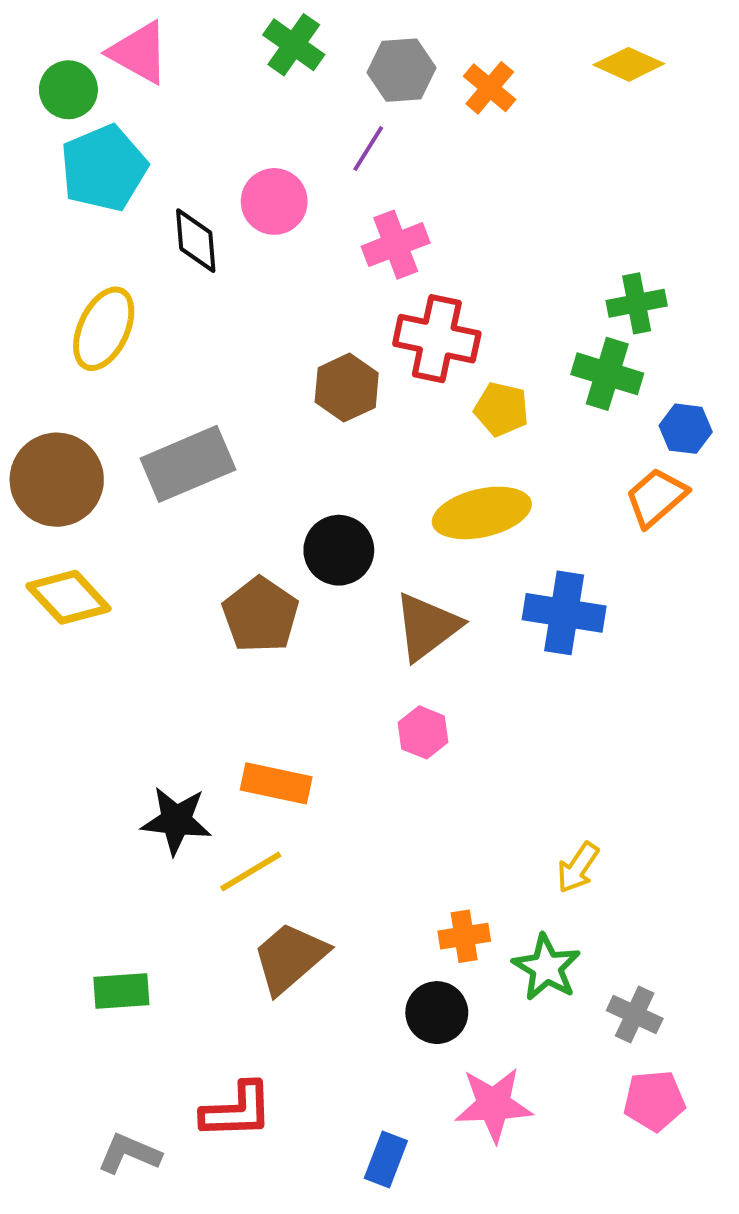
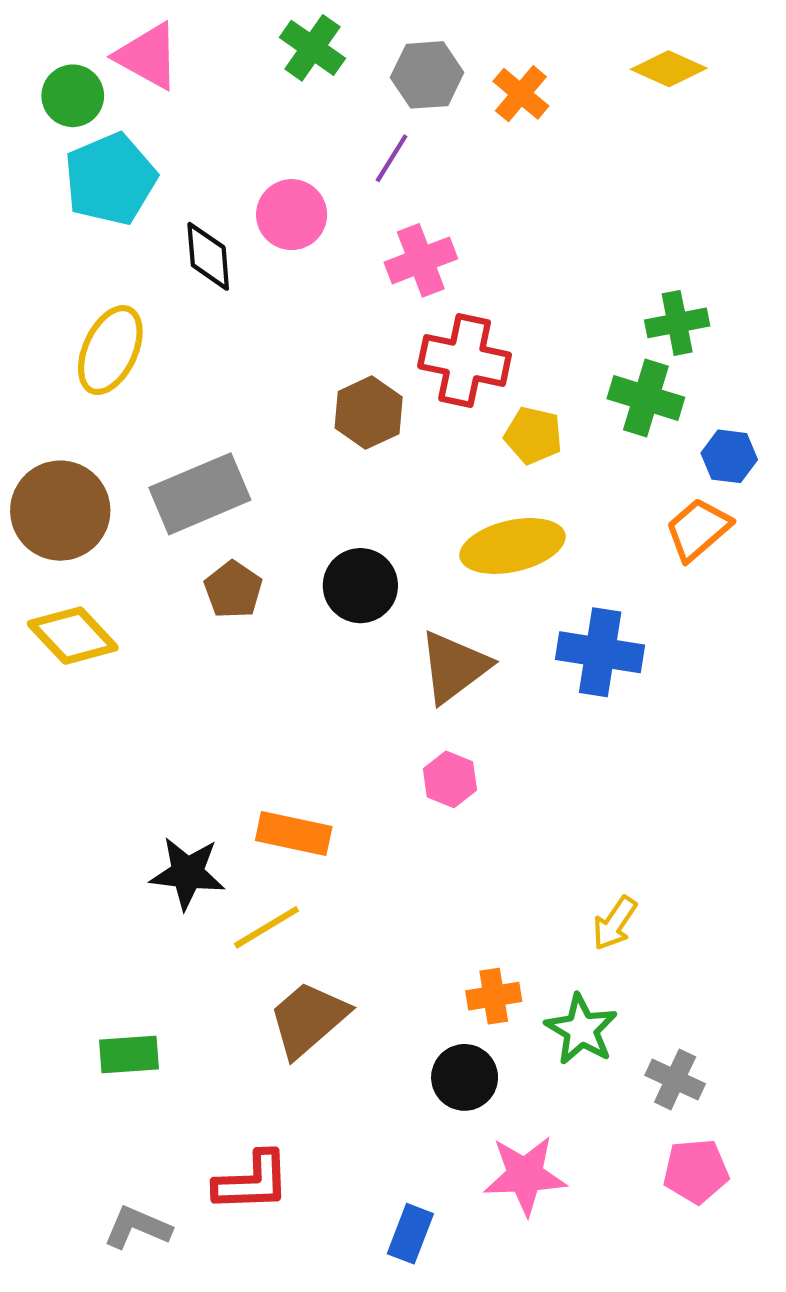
brown pentagon: (260, 615) -> (233, 590), moved, size x0.7

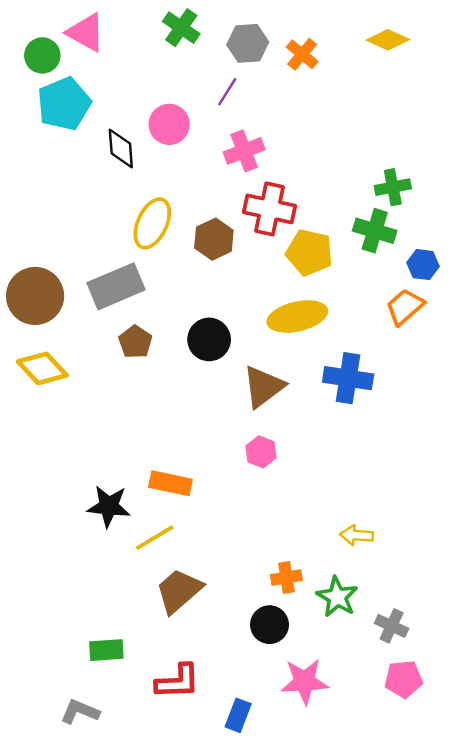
yellow ellipse: (110, 350) -> (152, 223), moved
yellow pentagon: (533, 436) -> (309, 252), size x1.4
yellow arrow: (615, 923) -> (357, 535), turned 60
green rectangle: (129, 1054) -> (106, 650), moved
red L-shape: (252, 1182) -> (178, 681), moved

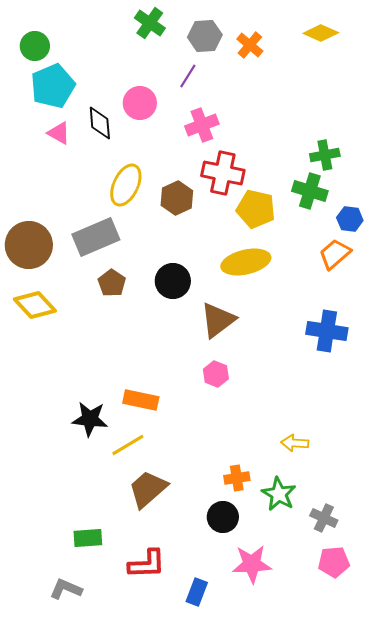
pink triangle: (86, 32) -> (59, 133), moved, size x0.7
blue cross: (348, 378) -> (327, 331), moved

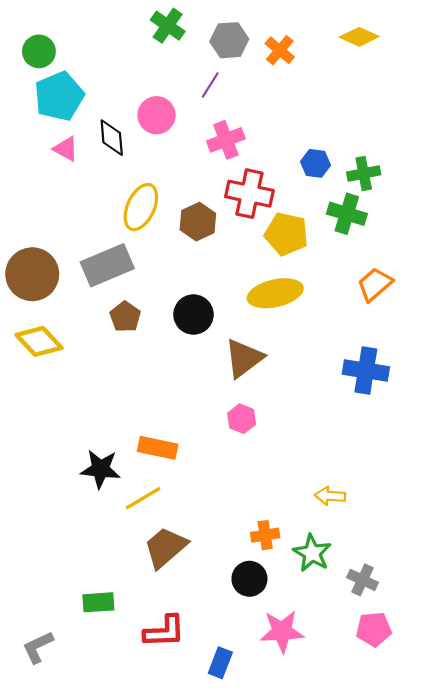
blue hexagon: (350, 219) -> (316, 163), moved
gray L-shape: (66, 589) -> (38, 647), moved, turned -48

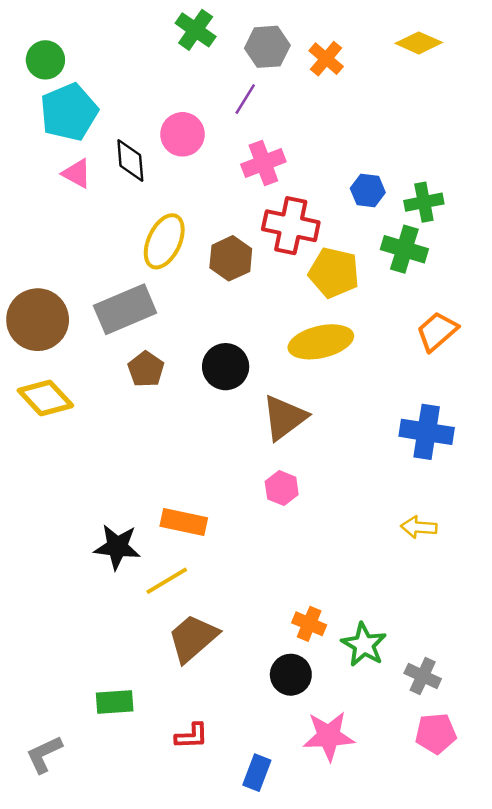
yellow arrow: (330, 496) -> (419, 527), moved
orange cross: (265, 535) -> (309, 624), turned 32
red L-shape: (164, 631) -> (192, 736), size x0.7

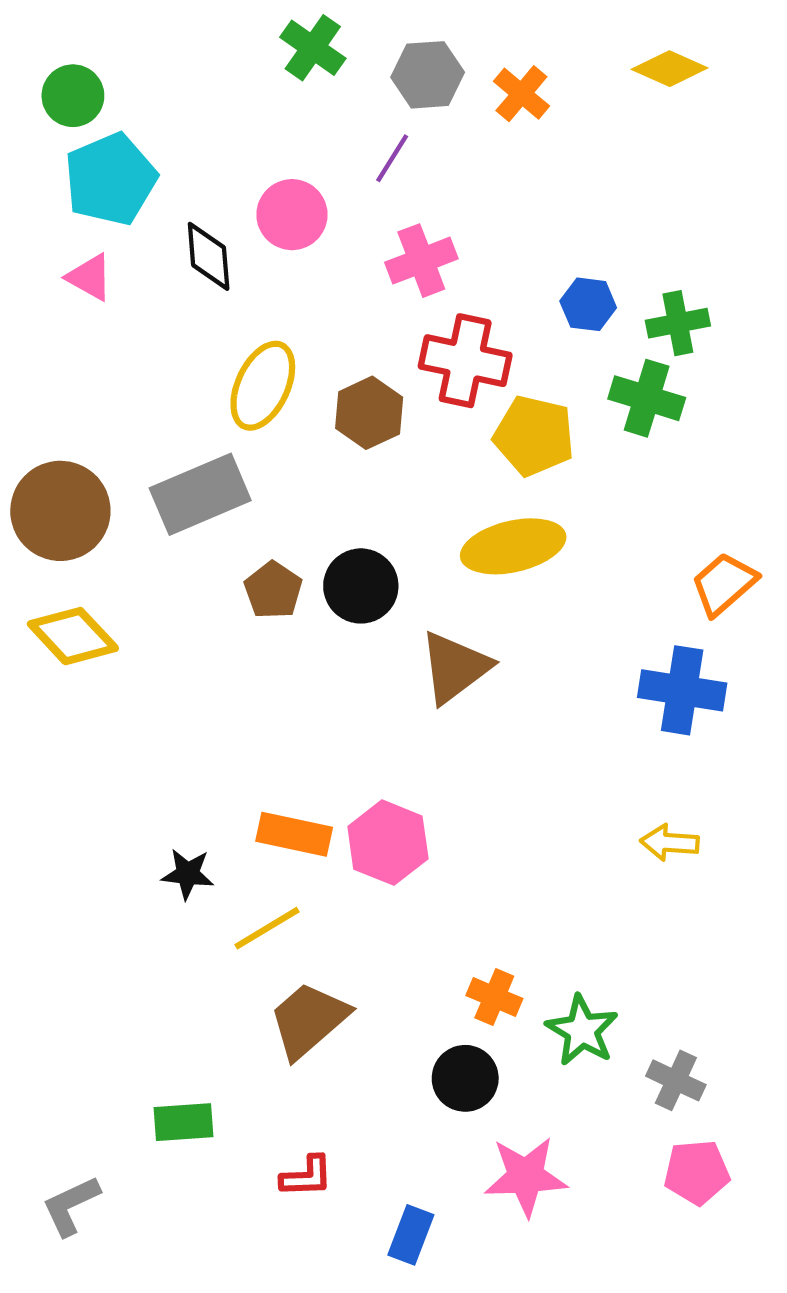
pink triangle: (77, 173) -> (90, 277), moved
orange trapezoid: (437, 331) -> (724, 584), moved
brown pentagon: (146, 369) -> (273, 590), moved
pink hexagon: (282, 488) -> (388, 843), moved, size x1.5
black star: (117, 547) -> (188, 874), size x0.7

